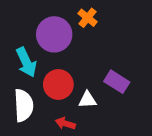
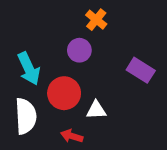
purple circle: (54, 34) -> (79, 50), moved, size x0.6
purple rectangle: (117, 82) -> (141, 70), moved

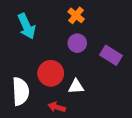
purple circle: (79, 50) -> (77, 43), moved
cyan arrow: (29, 69) -> (27, 26), moved

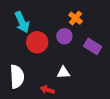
orange cross: (76, 15) -> (75, 18), moved
red circle: (51, 73) -> (37, 42), moved

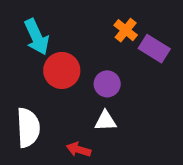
purple circle: (64, 36) -> (107, 84), moved
purple rectangle: (93, 46) -> (154, 49), moved

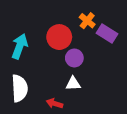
cyan arrow: (37, 37) -> (20, 46), moved, turned -135
red circle: (62, 70) -> (59, 37), moved

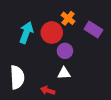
orange cross: (87, 21) -> (68, 18), moved
cyan arrow: (20, 46) -> (26, 33), moved

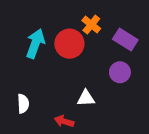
purple circle: (65, 51) -> (120, 72), moved
white semicircle: (17, 77) -> (23, 104), size x0.6

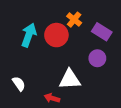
white triangle: (86, 98) -> (70, 79), size x1.5
white semicircle: (23, 104) -> (19, 84), turned -32

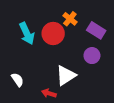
cyan arrow: (29, 35) -> (27, 33), turned 135
white triangle: (70, 79) -> (66, 75), turned -30

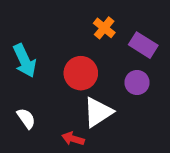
cyan arrow: (27, 33) -> (25, 61), moved
red circle: (53, 33) -> (81, 73), moved

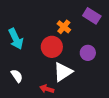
orange cross: (104, 28) -> (64, 27), moved
purple rectangle: (143, 45) -> (92, 16), moved

